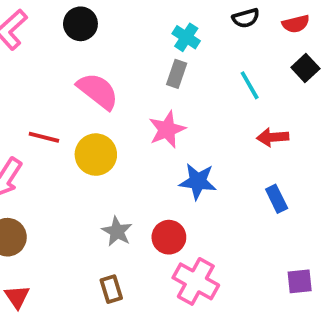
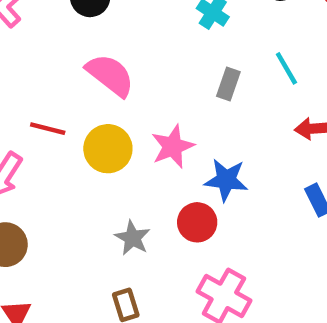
gray rectangle: (177, 74) -> (228, 84), moved
pink star: (167, 130) -> (173, 146), moved
red circle: (169, 237) -> (197, 222), moved

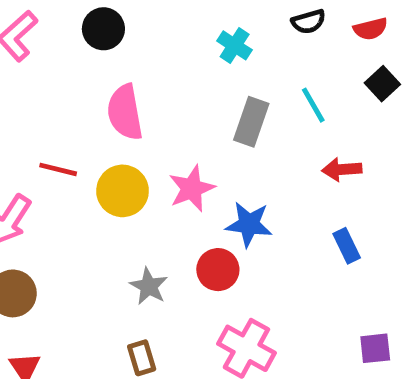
pink semicircle: (110, 75) -> (125, 112), turned -138
gray rectangle: (228, 84) -> (251, 122), size x1.4

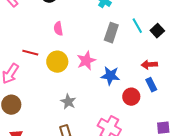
black square: (382, 84) -> (157, 31), moved
pink semicircle: (125, 112) -> (58, 29), size x0.6
red arrow: (342, 169) -> (149, 65), moved
red circle: (218, 270) -> (131, 97), moved

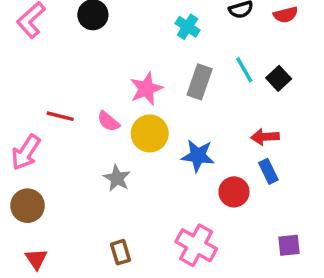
pink semicircle: (58, 29) -> (108, 121), moved, turned -40
pink star: (86, 61) -> (146, 89), moved
yellow circle: (57, 62) -> (150, 133), moved
gray star: (68, 102) -> (117, 178), moved

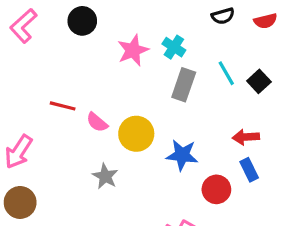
cyan cross: (188, 27) -> (174, 47), moved
pink star: (146, 89) -> (133, 50), moved
red line: (60, 116) -> (63, 106), moved

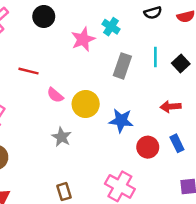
cyan cross: (174, 47) -> (111, 27), moved
cyan line: (226, 73) -> (155, 57), turned 30
red line: (63, 106) -> (29, 71), moved
blue rectangle: (249, 170) -> (177, 143), moved

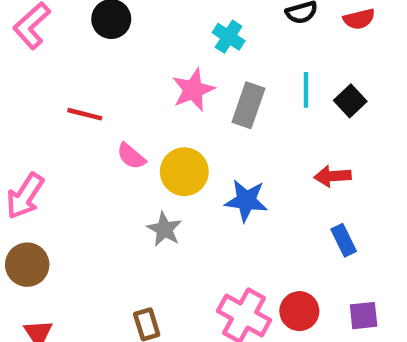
pink star: (83, 39) -> (193, 90), moved
gray star: (62, 137) -> (164, 229), moved
red circle: (148, 147) -> (299, 311), moved

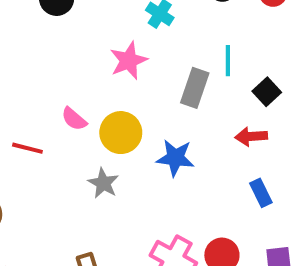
black square: (350, 101) -> (267, 92), moved
gray rectangle: (248, 105) -> (195, 88), moved
red line: (85, 114) -> (27, 148), moved

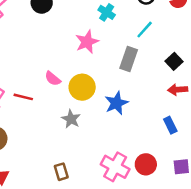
cyan line: (228, 61) -> (145, 30), moved, turned 42
red arrow: (251, 136) -> (178, 90), moved
blue star: (175, 158) -> (116, 103), turned -30

